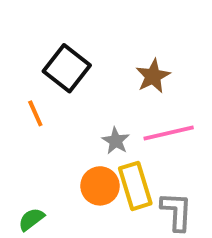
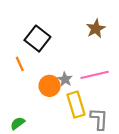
brown star: (153, 76) -> (96, 29), moved
orange circle: (100, 186) -> (50, 86), moved

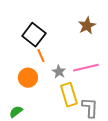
orange line: (20, 64) -> (41, 56), moved
orange circle: (50, 86) -> (28, 78), moved

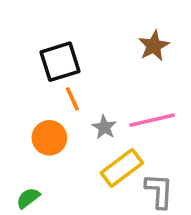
black square: (34, 35) -> (60, 62), turned 35
yellow rectangle: (69, 95) -> (122, 168), turned 70

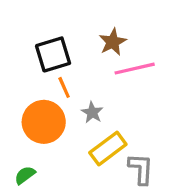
brown star: (154, 46) -> (113, 42), moved
pink line: (152, 120) -> (135, 69), moved
orange circle: (49, 138) -> (44, 122), size x1.4

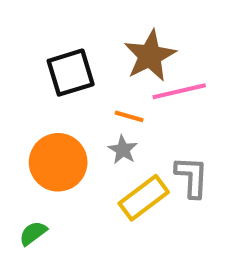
brown star: (113, 42) -> (150, 56), size x1.4
orange line: (64, 87) -> (129, 116), moved, turned -50
gray L-shape: (141, 169) -> (192, 177), moved

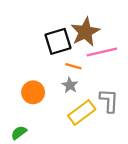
black square: (71, 73) -> (58, 41), moved
orange circle: (58, 162) -> (33, 92), size x0.7

